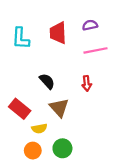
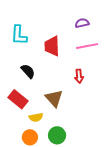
red trapezoid: (58, 33) -> (52, 46), moved
black semicircle: (47, 81) -> (28, 71), moved

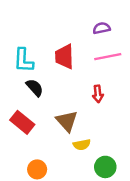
cyan L-shape: (19, 35) -> (23, 60), moved
yellow semicircle: (36, 117) -> (82, 145), moved
green circle: (57, 135) -> (105, 167), moved

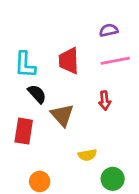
brown triangle: (67, 121) -> (62, 115), moved
red rectangle: (22, 122) -> (24, 131), turned 60

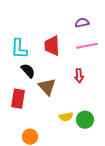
green circle: (113, 179) -> (85, 120), moved

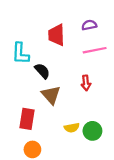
red trapezoid: (52, 46) -> (56, 35), moved
black semicircle: (28, 71) -> (42, 71), moved
red rectangle: (18, 99) -> (27, 119), moved

